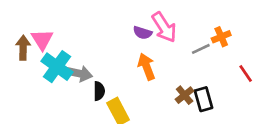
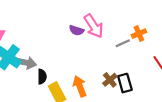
orange arrow: (147, 67) -> (80, 86), moved

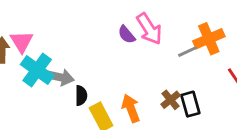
purple semicircle: (76, 30) -> (127, 35), turned 32
orange cross: (139, 34) -> (209, 39), size x1.5

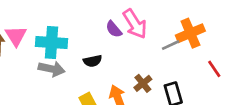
cyan cross: (37, 70) -> (52, 42), moved, turned -32
black semicircle: (81, 96) -> (93, 61), moved, turned 78
brown cross: (171, 100) -> (143, 83), moved

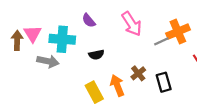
purple semicircle: (114, 29) -> (89, 21), moved
gray arrow: (52, 69) -> (48, 61), moved

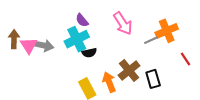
pink triangle: (32, 34) -> (29, 45), moved
cyan cross: (62, 39) -> (77, 39), moved, turned -30
gray arrow: (48, 61) -> (43, 45), moved
brown cross: (138, 73) -> (129, 71), size x1.5

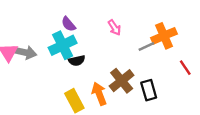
pink arrow: (123, 23) -> (114, 28), size x0.6

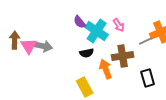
cyan cross: (63, 45) -> (97, 31), moved, turned -30
brown cross: (122, 81) -> (123, 56), moved, turned 30
orange arrow: (99, 94) -> (106, 69), moved

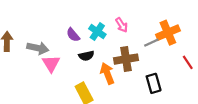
purple semicircle: (80, 22) -> (73, 35), moved
cyan cross: (97, 31) -> (97, 32), size x0.7
pink triangle: (29, 46) -> (51, 64), moved

